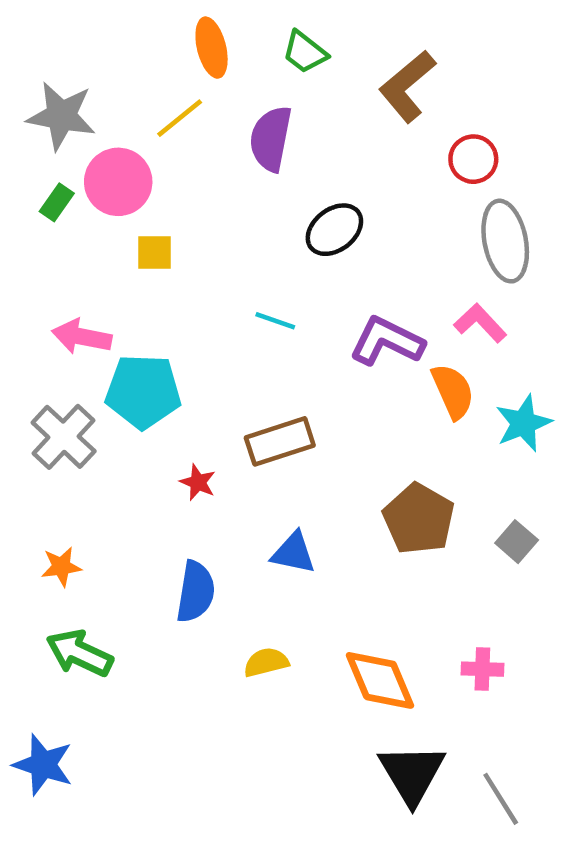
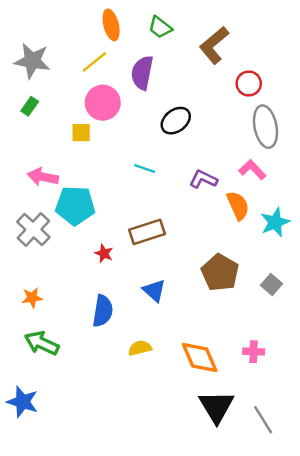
pink circle: (118, 182) -> (103, 103), moved
purple L-shape: (387, 341) -> (203, 179), size x0.7
blue triangle: (293, 553) -> (154, 291), turned 30

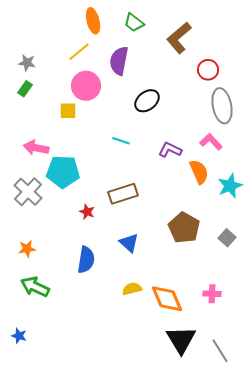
gray star: (32, 61) -> (27, 63), moved, size x0.6
yellow semicircle: (140, 348) -> (132, 289), moved
blue star: (23, 402) -> (19, 336), size x0.6

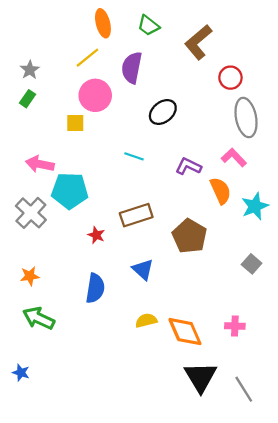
gray star: (27, 63) -> (30, 70), turned 30
brown pentagon: (184, 228) -> (189, 236), moved

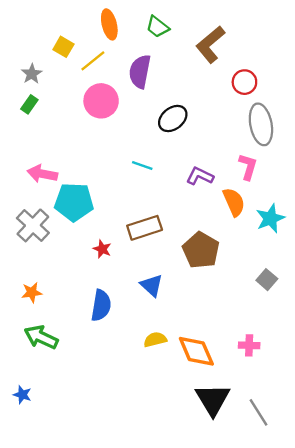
yellow square: (75, 123) -> (63, 47), moved, turned 30
pink L-shape: (234, 157) -> (248, 167), turned 60

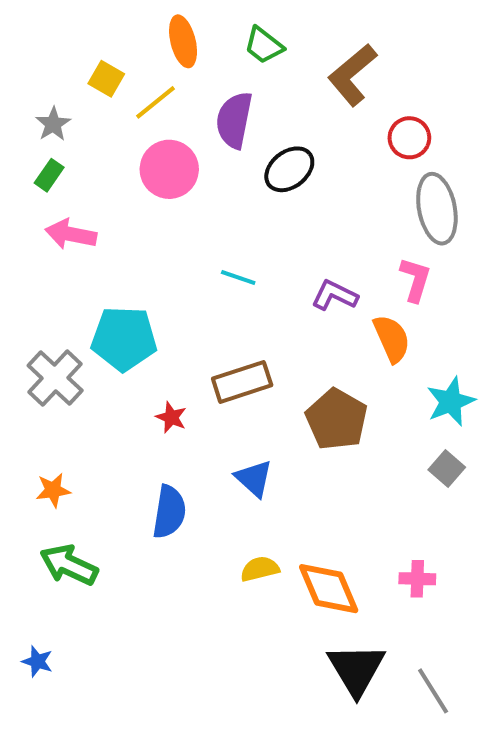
black ellipse: (173, 118) -> (289, 169), moved
pink arrow: (42, 174) -> (71, 234), moved
cyan star: (270, 218) -> (451, 402), moved

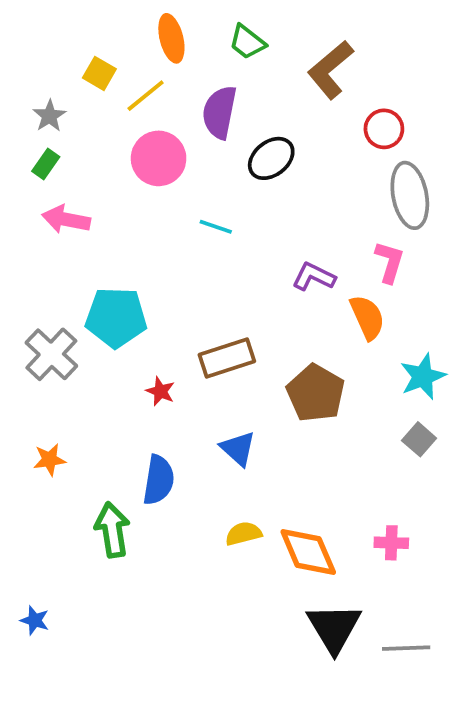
cyan line: (238, 278) -> (216, 227), moved
green arrow: (69, 565) -> (112, 530), moved, turned 56
gray line: (433, 691) -> (406, 648), turned -60

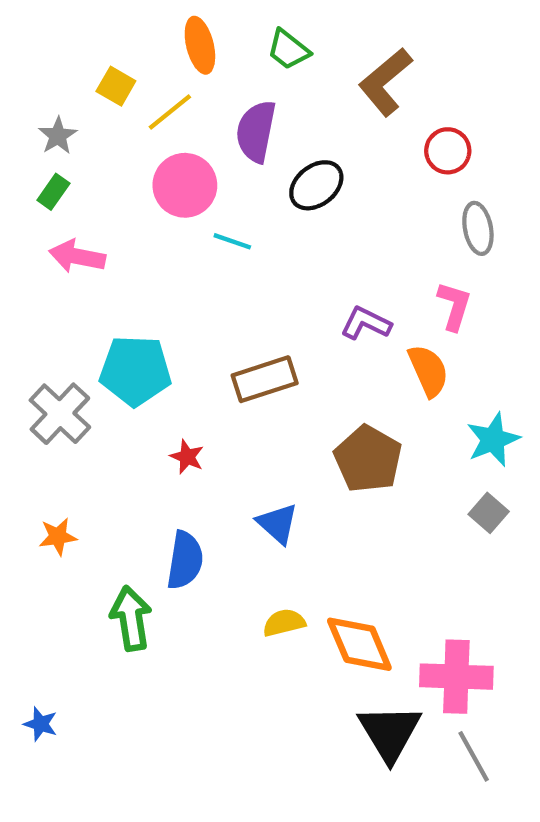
gray ellipse: (410, 195) -> (478, 228), size x0.7
cyan line: (216, 227) -> (232, 241), moved
brown rectangle: (227, 358) -> (265, 379), moved
pink cross: (391, 543) -> (456, 677), moved, size x1.8
gray line: (406, 648) -> (474, 756), turned 63

